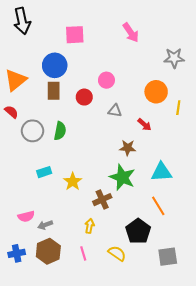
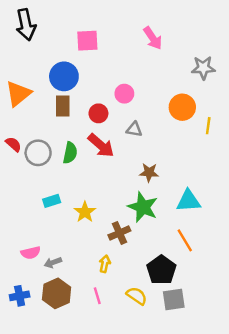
red semicircle: (11, 112) -> (13, 144), moved
red arrow: (144, 125) -> (101, 145), moved, size x1.6
gray square: (168, 257) -> (174, 300), moved

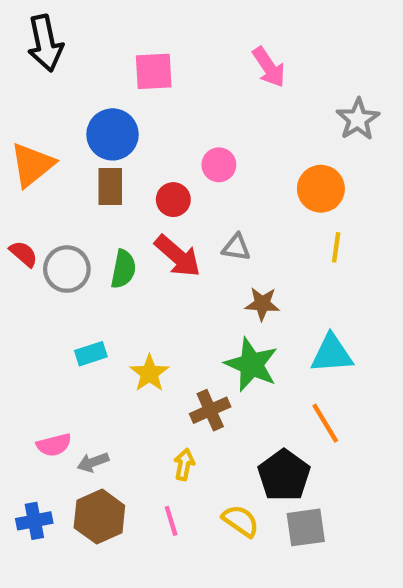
gray star: (203, 68) -> (358, 119), turned -30
yellow line: (208, 126) -> (336, 247), moved
gray triangle: (134, 129) -> (236, 247), moved

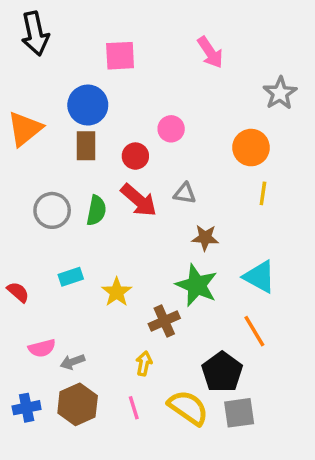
red semicircle: (23, 254) -> (18, 292), moved
cyan triangle: (332, 354) -> (260, 277), turned 33
yellow semicircle: (241, 521) -> (188, 408), size x1.4

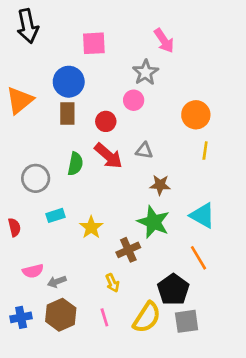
gray star: (280, 93) -> (146, 72), moved
gray circle: (52, 210) -> (36, 178), moved
red semicircle: (18, 292) -> (14, 227), turned 36
yellow arrow: (144, 363) -> (112, 283), turned 144
yellow semicircle: (188, 408) -> (147, 317), turned 88

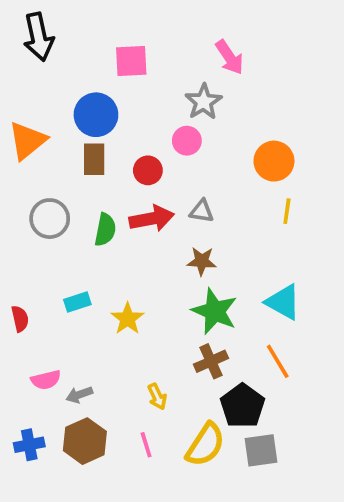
red arrow: (108, 156) -> (152, 219), turned -52
gray circle: (36, 178) -> (50, 219), moved
brown star: (160, 185) -> (202, 261), moved
brown cross: (128, 250) -> (211, 361), moved

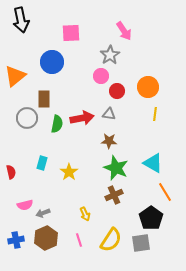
brown rectangle: (94, 159) -> (44, 99), moved
red circle: (148, 170) -> (117, 91), moved
cyan rectangle: (77, 302) -> (42, 163), turned -56
orange line: (278, 361) -> (165, 192), moved
black pentagon: (242, 406) -> (151, 218), moved

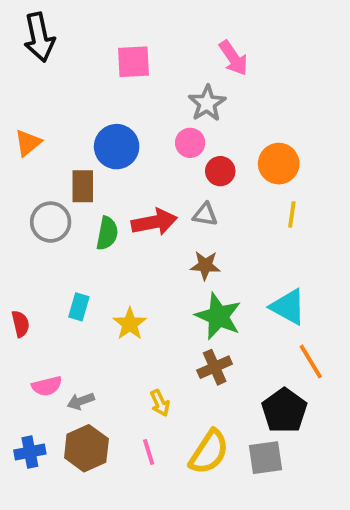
blue circle: (52, 62) -> (117, 147), moved
orange triangle: (15, 76) -> (28, 143), size x0.7

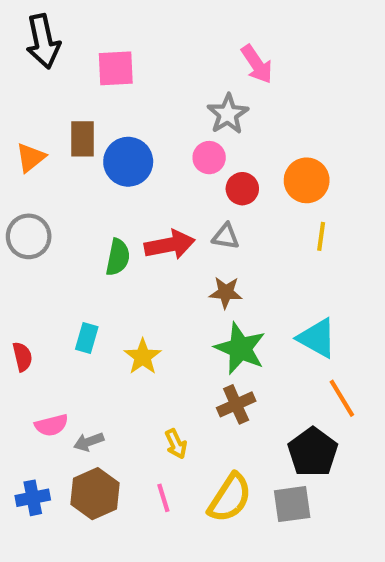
pink square: (134, 62) -> (116, 68), moved
brown rectangle: (83, 186) -> (83, 139), moved
gray circle: (51, 222) -> (29, 236), moved

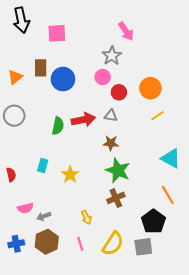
yellow line: (321, 236) -> (158, 116), turned 48
cyan triangle: (317, 338) -> (171, 158), moved

